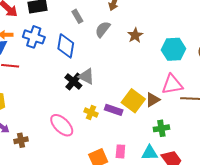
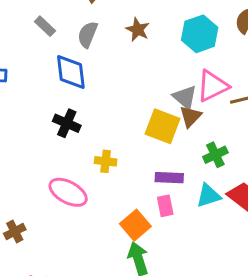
blue diamond: (66, 46) -> (71, 72), moved
gray triangle: (86, 76) -> (185, 97), moved, turned 30
purple rectangle: (114, 110) -> (169, 178), moved

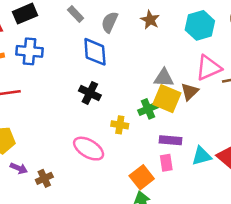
gray triangle: (185, 97) -> (164, 78), moved, turned -40
green cross: (215, 155) -> (148, 109), moved

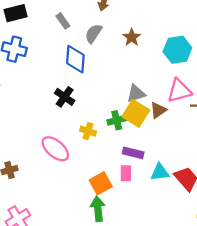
gray triangle: (164, 78) -> (136, 94), turned -30

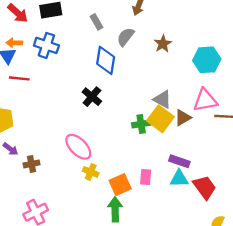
gray triangle: (136, 94) -> (162, 99), turned 42
yellow cross: (88, 131) -> (91, 172), moved
purple rectangle: (133, 153) -> (179, 161), moved

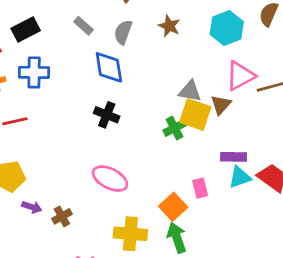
yellow cross: (91, 172) -> (130, 234), moved, size x1.6

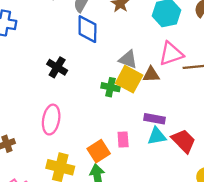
blue diamond: (109, 67) -> (87, 29), moved
brown triangle: (221, 105) -> (151, 75), turned 36
green cross: (175, 128) -> (110, 87), turned 30
pink ellipse: (110, 179) -> (51, 120), turned 64

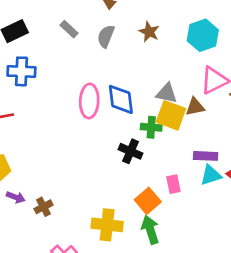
blue diamond: (87, 29) -> (121, 99), moved
black cross: (57, 67) -> (130, 151), moved
pink ellipse: (51, 120) -> (89, 101), moved

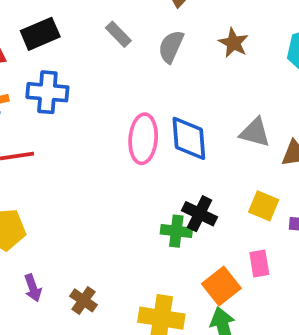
yellow square: (171, 115) -> (264, 206), moved, size x0.7
green cross: (151, 127) -> (176, 231), moved
purple arrow: (16, 197) -> (33, 288), moved, turned 48
brown cross: (43, 207) -> (84, 300), moved, turned -30

